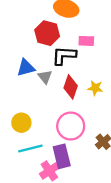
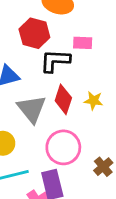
gray triangle: (45, 77) -> (32, 109), moved, size x1.6

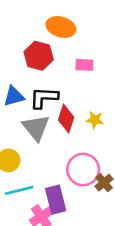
black L-shape: (55, 61) -> (44, 98), moved
pink circle: (63, 147) -> (83, 170), moved

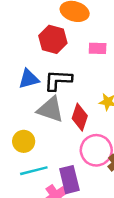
red diamond: (66, 119) -> (80, 117), moved
gray triangle: (36, 128) -> (50, 109), turned -32

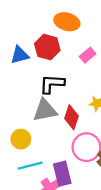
pink rectangle: (98, 48) -> (88, 55), turned -42
blue triangle: (29, 79) -> (20, 55), moved
gray triangle: (50, 109) -> (45, 110), turned -30

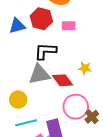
pink rectangle: (88, 55) -> (69, 26), moved, turned 40
red diamond: (71, 117) -> (63, 80), turned -55

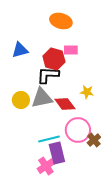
red hexagon: (41, 19) -> (54, 59), moved
yellow circle: (18, 100) -> (21, 100), moved
cyan line: (26, 123) -> (49, 139), moved

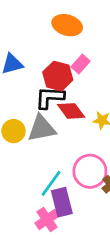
pink rectangle: (71, 50) -> (81, 64), turned -48
red diamond: (65, 104) -> (71, 111), moved
cyan line: (49, 139) -> (51, 183), turned -40

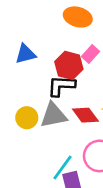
red diamond: (71, 111) -> (85, 115), moved

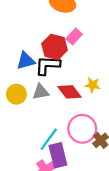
blue triangle: (26, 54) -> (26, 61), moved
gray triangle: (54, 115) -> (41, 92), size x0.7

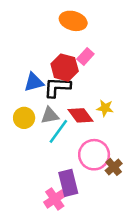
cyan line: (49, 139) -> (58, 131), moved

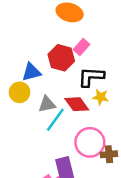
black L-shape: (57, 87) -> (91, 77), moved
yellow circle: (24, 118) -> (20, 92), moved
brown cross: (114, 167) -> (109, 154), turned 35

